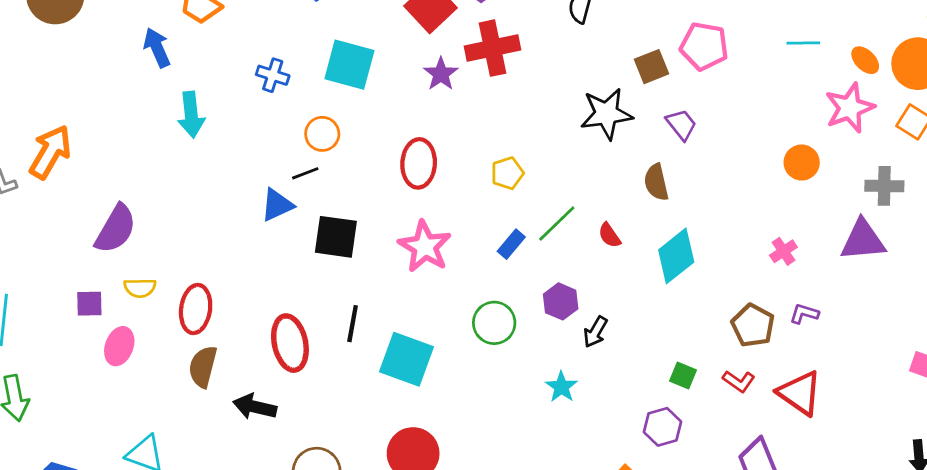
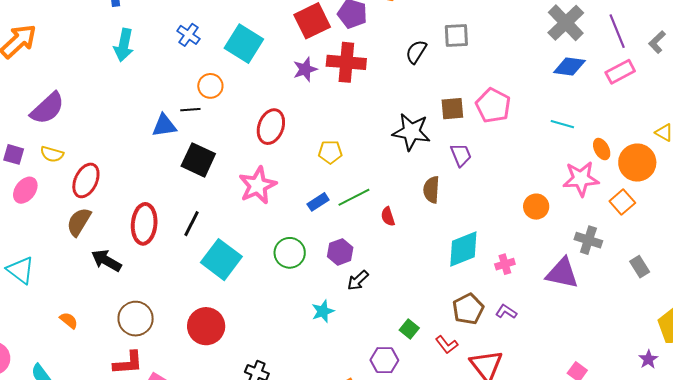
cyan diamond: (676, 256) -> (463, 249), moved

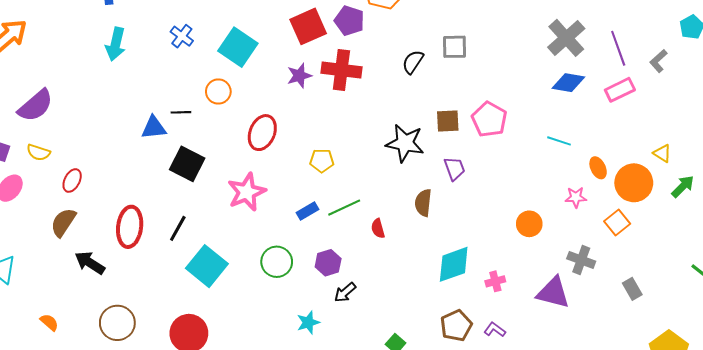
orange circle: (210, 86) -> (218, 92), moved
pink star: (581, 179) -> (576, 197), size x0.6
red ellipse: (86, 180) -> (72, 181), size x0.7

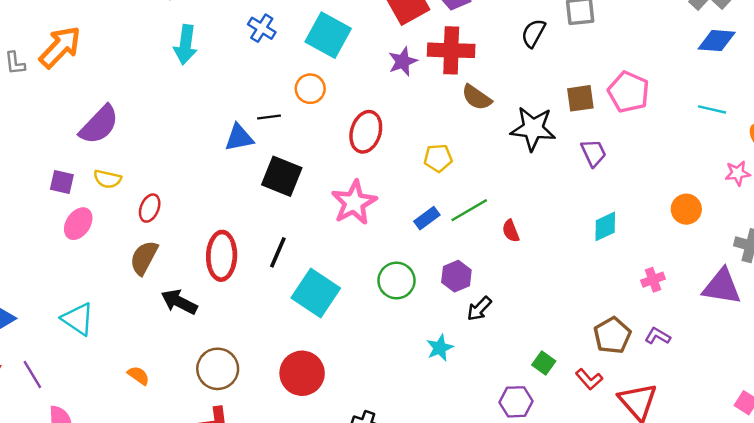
brown semicircle: (423, 203) -> (477, 97), moved, turned -56
cyan diamond: (454, 264) -> (605, 226), moved, size x0.7

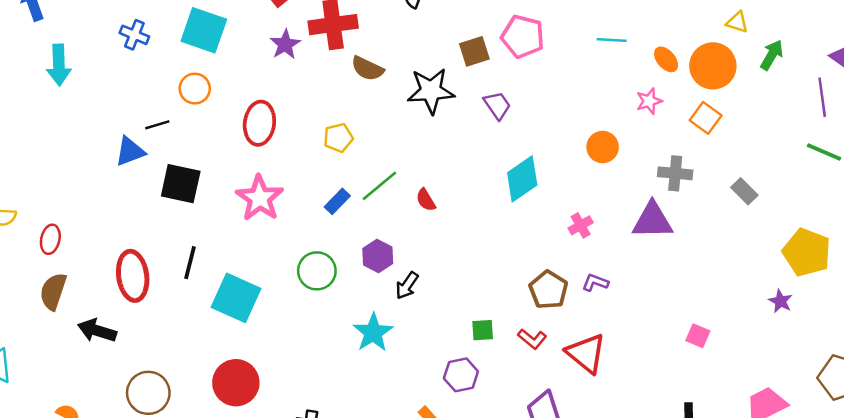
cyan diamond: (605, 226) -> (522, 179), size x1.4
cyan star: (440, 348) -> (373, 333), size x1.4
green square: (544, 363) -> (483, 330), turned -30

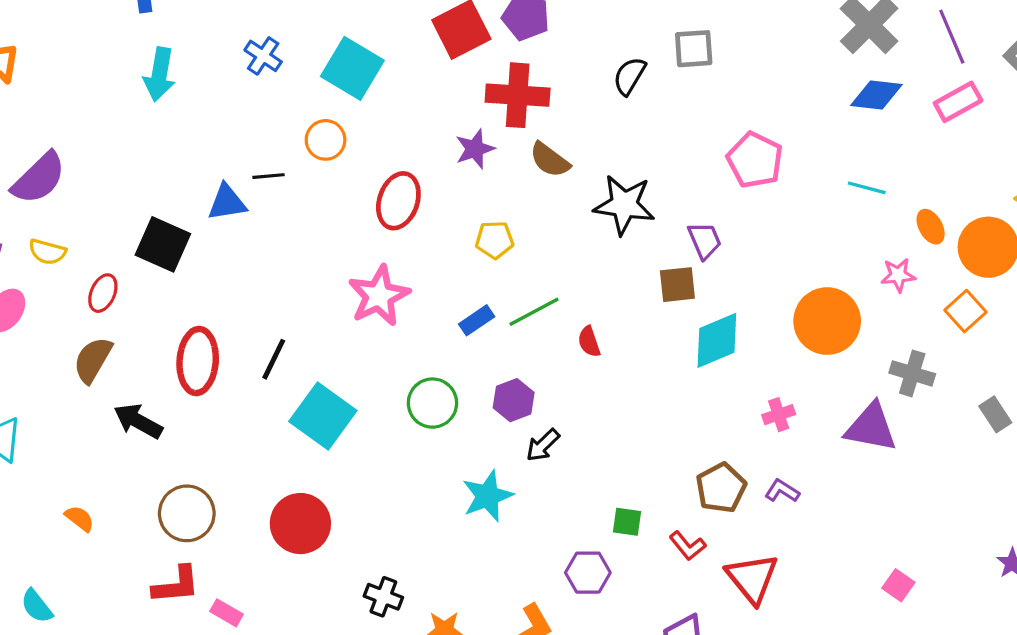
purple star: (285, 44) -> (475, 149), moved
brown square: (474, 51) -> (677, 285), moved
orange circle: (603, 147) -> (827, 321), size x1.6
black square: (181, 184) -> (163, 244), moved

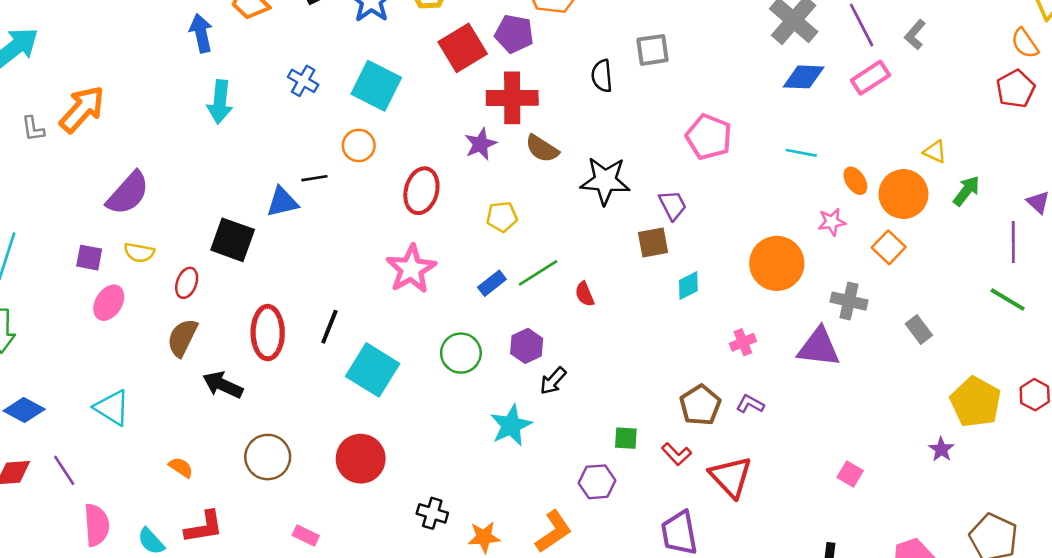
black semicircle: (629, 76) -> (602, 76), turned -32
cyan diamond: (717, 340) -> (688, 286), size x0.6
red L-shape: (176, 585) -> (204, 527), moved

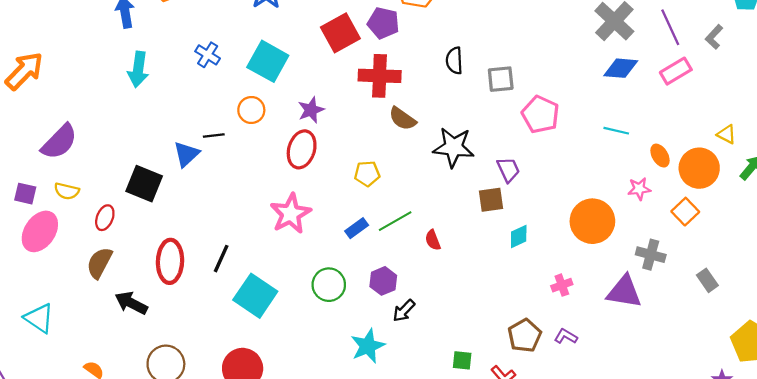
gray square: (653, 50) -> (501, 79), moved
purple star: (481, 144) -> (311, 110), moved
blue triangle: (282, 202) -> (186, 154), turned -32
pink ellipse: (109, 303) -> (40, 231), size x1.4

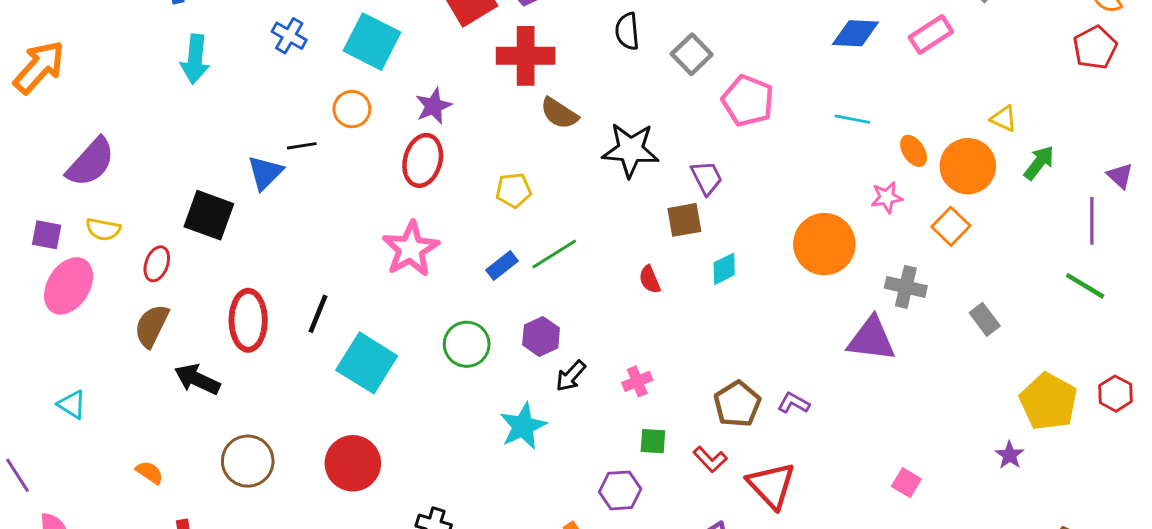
gray square: (501, 79) -> (692, 54), turned -36
red semicircle: (433, 240) -> (650, 280), moved
pink cross: (562, 285) -> (637, 381), moved
cyan triangle: (39, 318) -> (72, 405), size x0.7

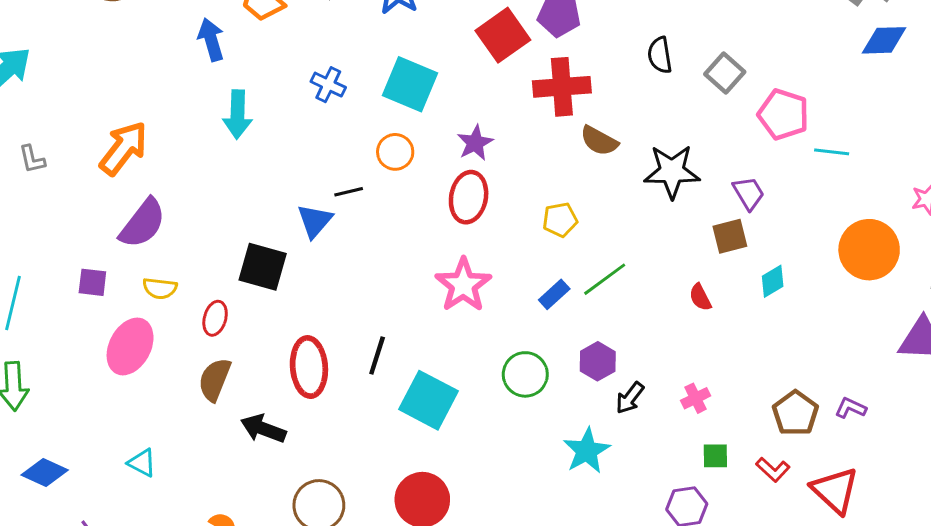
orange arrow: (39, 67) -> (124, 148), moved
cyan line: (852, 119) -> (832, 152), moved
purple square: (47, 235) -> (92, 282), moved

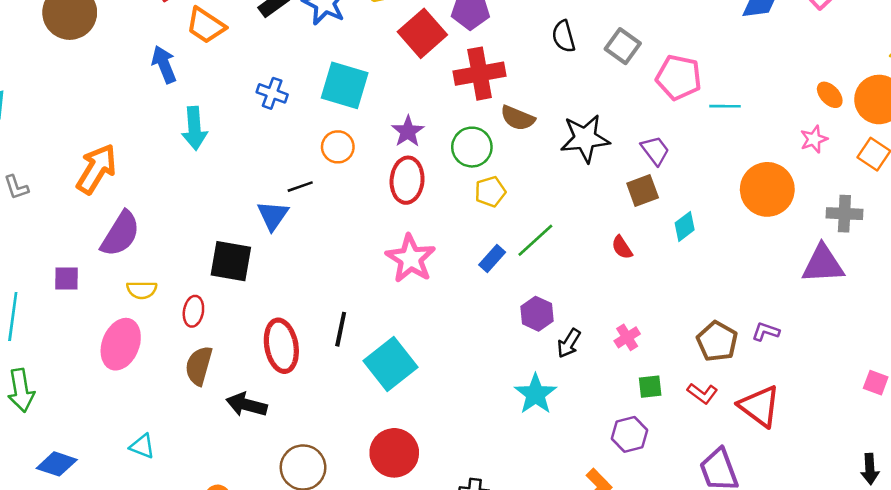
purple square: (92, 282) -> (66, 278), moved
green circle: (525, 374) -> (472, 147), moved
cyan square: (429, 400) -> (390, 364), turned 30

